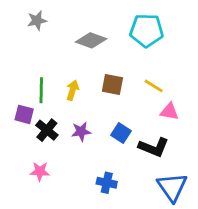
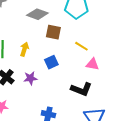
brown square: (112, 85) -> (53, 32), moved
blue square: (121, 133) -> (51, 62), moved, turned 32

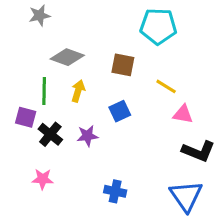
gray diamond: (37, 14) -> (67, 57), moved
black L-shape: (81, 89) -> (198, 151), moved

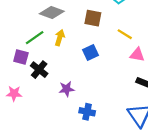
green line: (44, 91) -> (35, 38), turned 54
purple star: (87, 136) -> (67, 89), moved
pink star: (43, 179) -> (14, 94), moved

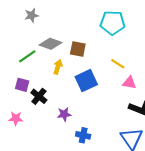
brown square: (93, 18) -> (78, 49), moved
green line: (35, 38) -> (27, 56), moved
blue square: (90, 52) -> (86, 81), size x1.5

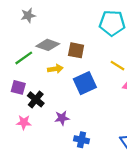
yellow arrow: (58, 67) -> (55, 69), turned 64
pink star: (16, 118) -> (24, 122), moved

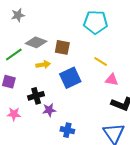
black cross: (36, 99) -> (36, 96), moved, turned 35

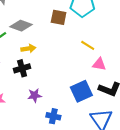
brown square: (62, 47) -> (59, 17), moved
blue square: (70, 78) -> (81, 91), moved
black cross: (36, 96) -> (22, 68), moved

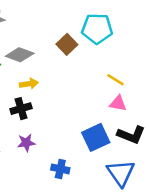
brown square: (59, 17) -> (67, 44), turned 35
yellow line: (88, 45) -> (115, 80), moved
purple star: (35, 95) -> (26, 143), moved

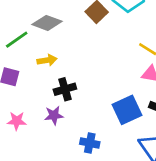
yellow arrow: (29, 84) -> (47, 60), moved
black cross: (21, 109) -> (65, 89), moved

